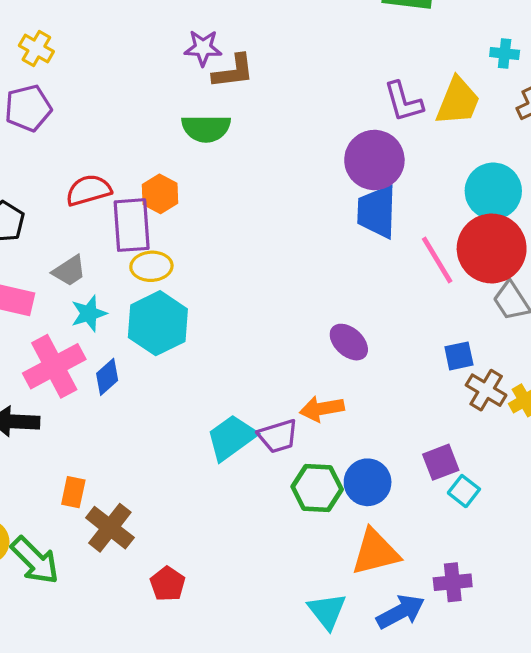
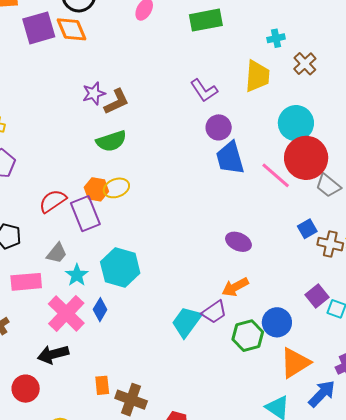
purple L-shape: (403, 102) -> (204, 90), moved
purple circle: (374, 160) -> (219, 127), size x0.7
yellow ellipse: (151, 266) -> (116, 188), moved

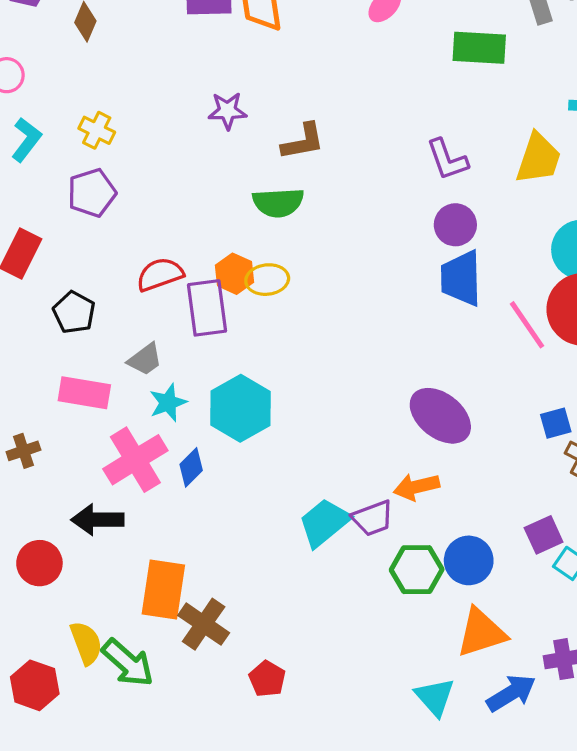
purple star: (94, 93) -> (227, 111), moved
purple ellipse: (238, 242) -> (440, 416), size x1.5
orange rectangle: (102, 385) -> (163, 589), size x1.8

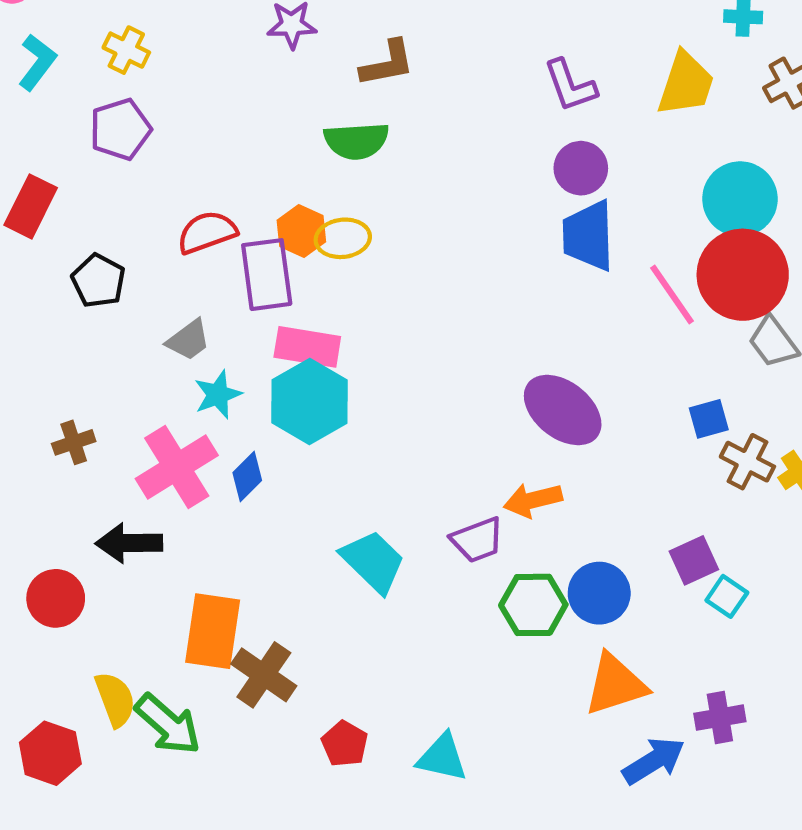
pink rectangle: (84, 393) -> (307, 347), moved
brown cross: (23, 451) -> (74, 442), moved
cyan trapezoid: (324, 523) -> (373, 561), moved, turned 84
cyan triangle: (435, 697) -> (442, 757), moved, turned -36

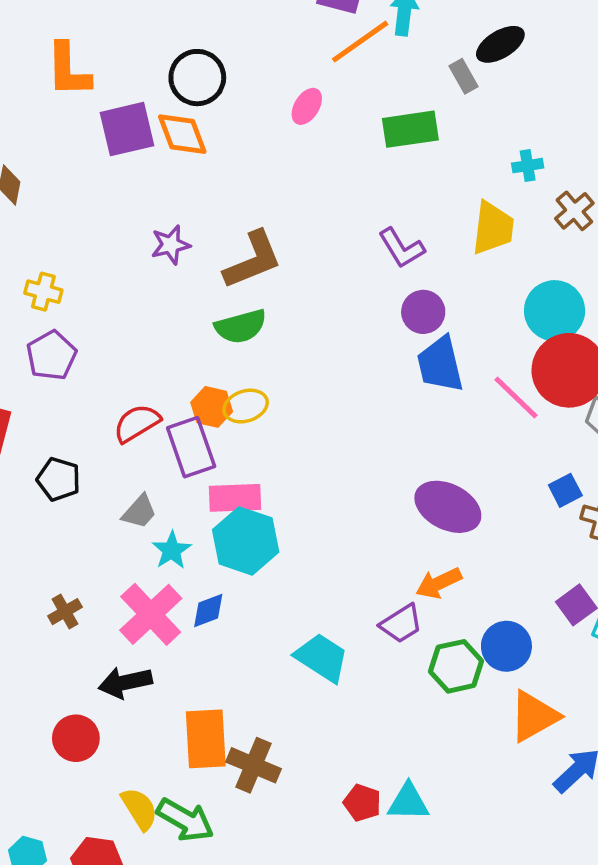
brown L-shape: (387, 63) -> (253, 260), size x1.4
blue diamond: (247, 476) -> (208, 611), turned 36
red pentagon: (345, 744) -> (362, 803), moved

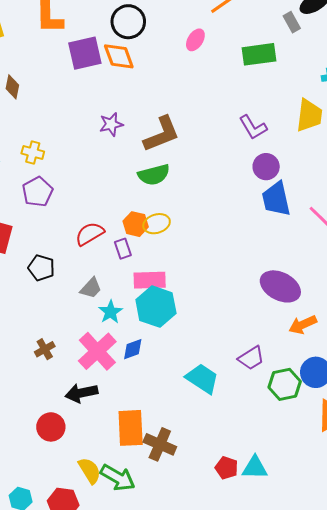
purple rectangle: (191, 447) -> (123, 249), size x0.6
orange arrow: (439, 583) -> (303, 325), moved

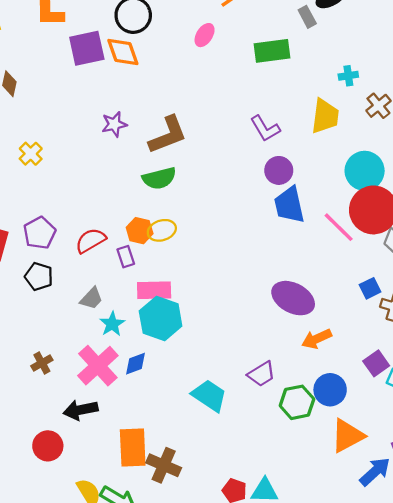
yellow cross: (33, 153) -> (31, 154), turned 30
purple pentagon: (37, 192) -> (40, 233), moved

